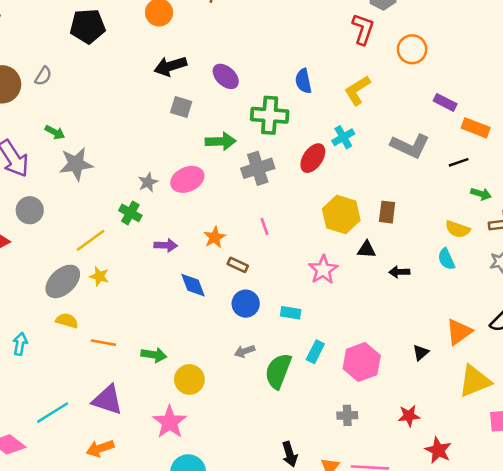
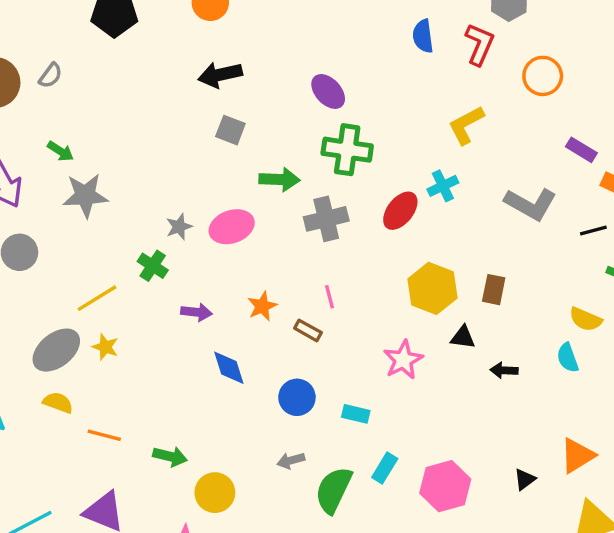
purple ellipse: (226, 76) -> (328, 91), moved
blue semicircle: (303, 81) -> (423, 36), moved
brown rectangle: (238, 265) -> (308, 330), moved

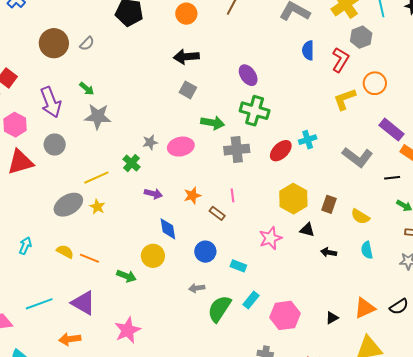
yellow L-shape: (466, 125) -> (345, 99), moved
purple rectangle: (581, 150) -> (392, 130), size x1.4
yellow semicircle: (586, 319) -> (360, 217), moved
yellow semicircle: (58, 403) -> (65, 252), moved
yellow circle: (215, 493) -> (153, 256), moved

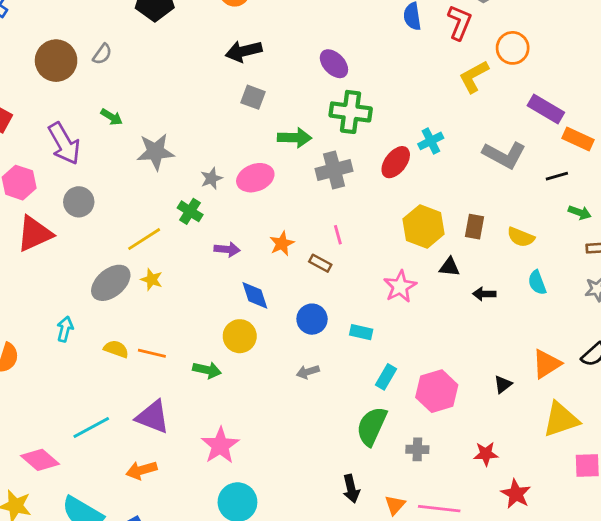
gray star: (98, 117) -> (155, 152), moved
cyan arrow: (25, 246) -> (65, 329), moved
green semicircle: (219, 309) -> (372, 426), moved

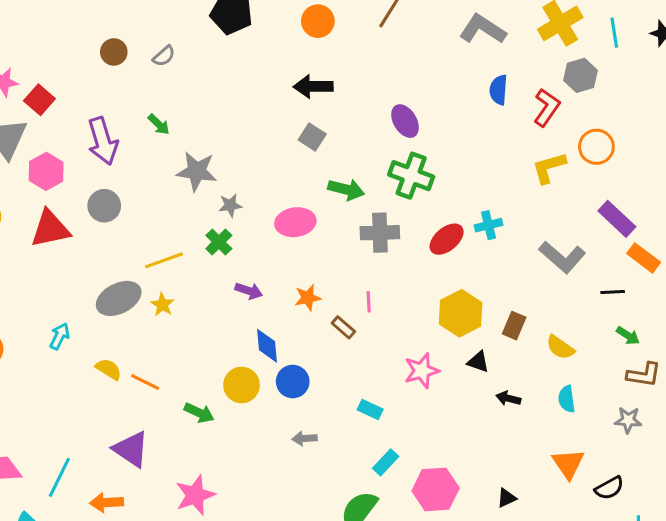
brown circle: (56, 61) -> (114, 52), size x0.6
gray star: (211, 178) -> (230, 205), moved
blue circle: (312, 319) -> (293, 382), moved
orange triangle: (547, 364) -> (568, 464), moved, turned -44
cyan line: (91, 427) -> (59, 477), moved, turned -48

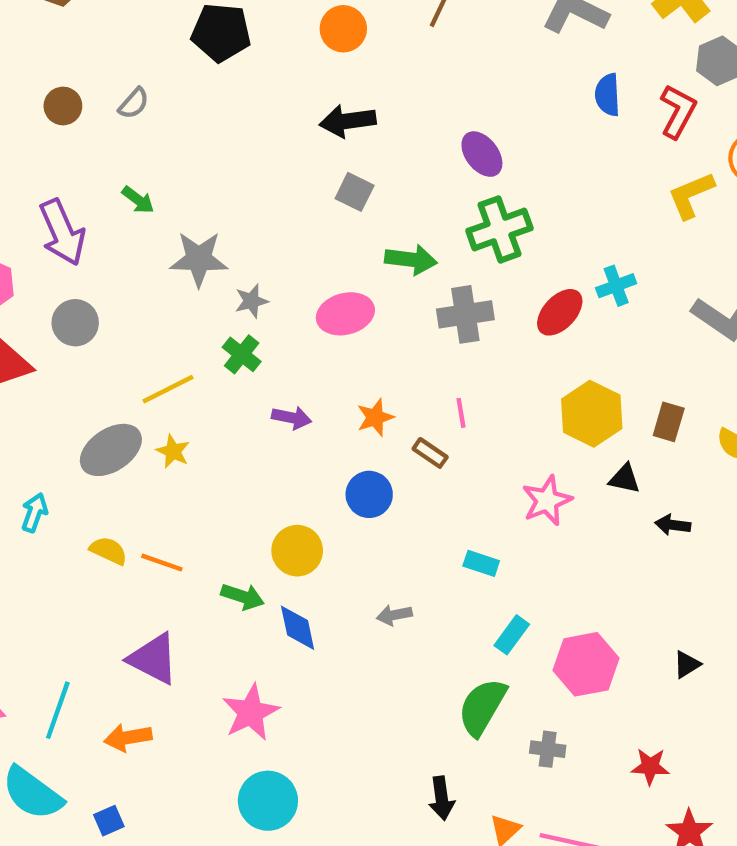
green cross: (411, 176) -> (499, 229), turned -33
blue diamond: (267, 346) -> (298, 628), moved
blue circle: (293, 382) -> (369, 494), moved

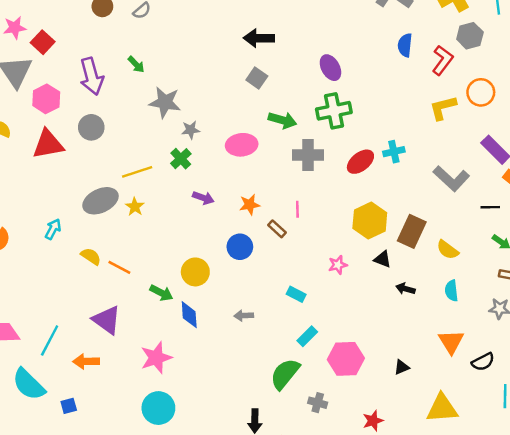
brown rectangle: (669, 422) -> (412, 231), size x1.5
pink star: (547, 501) -> (338, 265), size x0.7
red star: (650, 767) -> (373, 421), turned -30

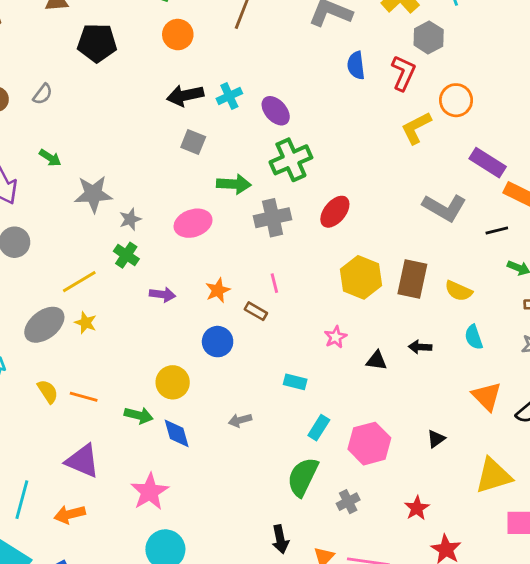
cyan cross: (394, 152) -> (229, 96), moved
yellow semicircle: (91, 256) -> (48, 391), turned 36
black triangle: (383, 259) -> (377, 361), moved
gray cross: (318, 403) -> (348, 502), turned -30

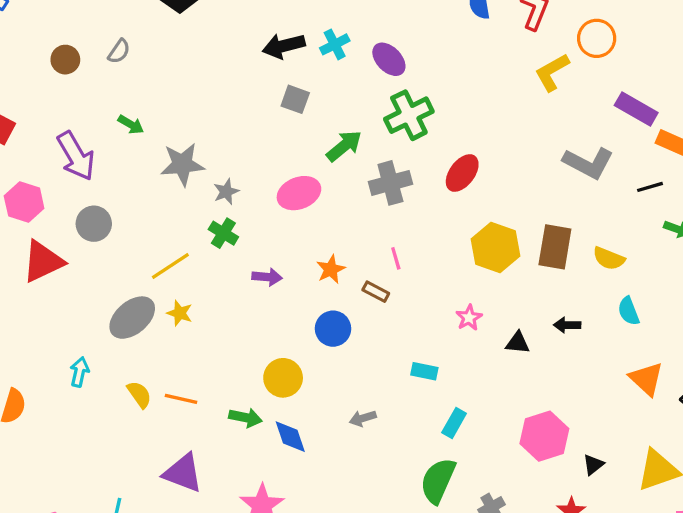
green arrow: (234, 184) -> (344, 146), turned -40
black triangle: (436, 439) -> (593, 465), moved
pink hexagon: (369, 444) -> (544, 436), moved

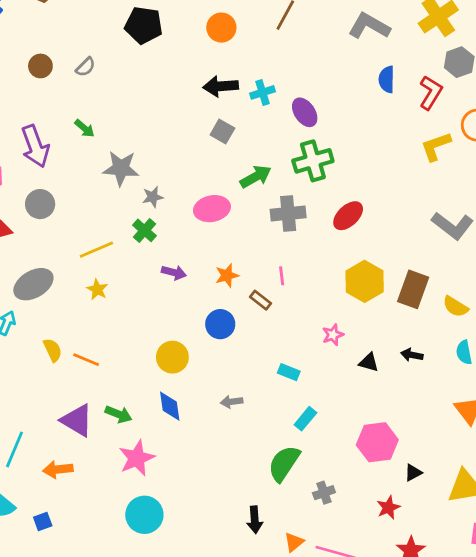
gray ellipse: (132, 318) -> (33, 284), moved
green arrow: (245, 418) -> (118, 414), moved

